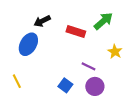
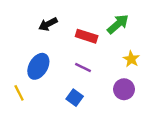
blue ellipse: (28, 44) -> (38, 66), moved
purple line: (89, 66) -> (83, 68), moved
purple circle: (95, 86) -> (124, 89), moved

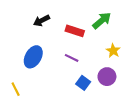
yellow line: (19, 93) -> (16, 89), moved
blue square: (75, 98) -> (83, 83), moved

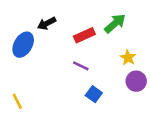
red rectangle: (75, 31) -> (84, 35), turned -42
blue ellipse: (33, 57) -> (23, 45), moved
purple circle: (107, 77) -> (136, 81), moved

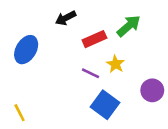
black arrow: (47, 23) -> (66, 18), moved
yellow star: (128, 58) -> (115, 64), moved
blue square: (94, 94) -> (105, 105), size x1.5

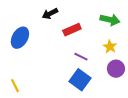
green arrow: (129, 26) -> (110, 20), moved, turned 54
yellow star: (115, 64) -> (110, 47), moved
purple line: (91, 73) -> (81, 57), moved

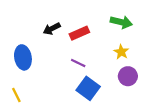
black arrow: (50, 14) -> (52, 29), moved
blue ellipse: (20, 38) -> (23, 57), moved, turned -40
purple line: (81, 57) -> (78, 63), moved

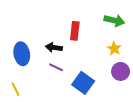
black arrow: (52, 29) -> (54, 48), moved, turned 35
red rectangle: (79, 33) -> (75, 31), turned -60
purple line: (78, 63) -> (56, 67), moved

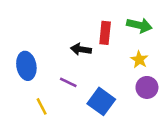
red rectangle: (75, 31) -> (105, 33), moved
black arrow: (54, 48) -> (81, 49), moved
yellow line: (15, 89) -> (42, 106), moved

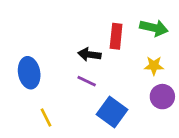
yellow star: (139, 60) -> (154, 66), turned -30
purple line: (68, 82) -> (87, 81), moved

